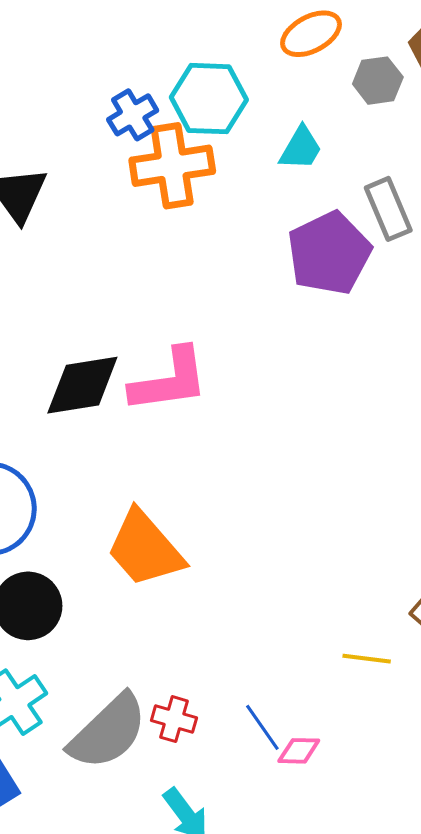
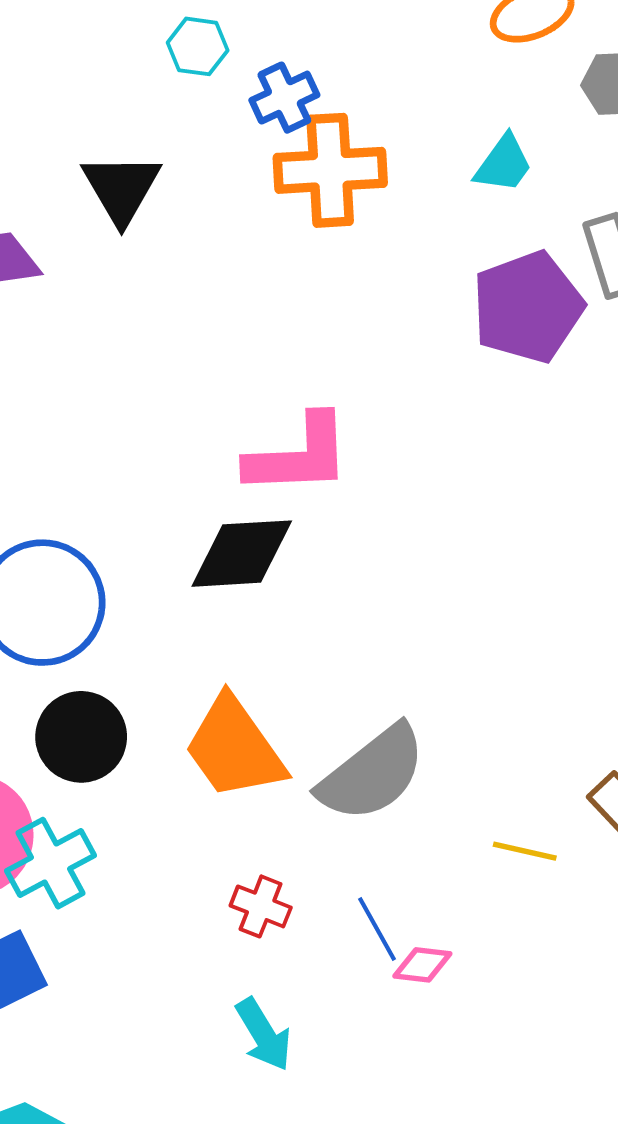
cyan hexagon: (209, 99) -> (198, 46), moved, size x0.6
black diamond: (82, 385) -> (242, 554), moved
orange trapezoid: (145, 549) -> (234, 748), moved
gray semicircle: (108, 732) -> (372, 774), moved

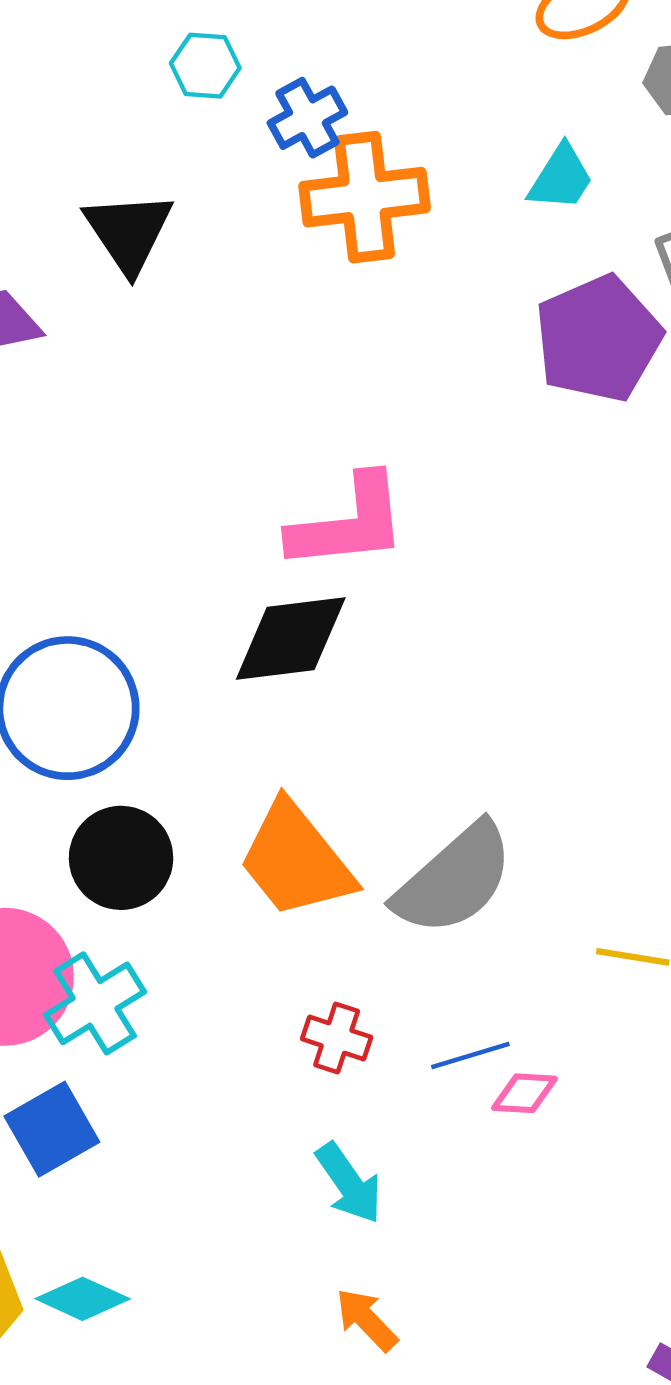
blue line: (377, 929) -> (470, 1056), turned -74

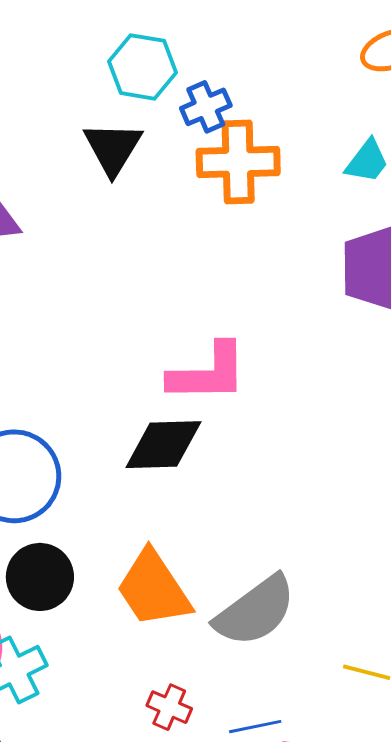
cyan hexagon: (205, 66) -> (143, 67), size x1.5
black triangle: (129, 232) -> (113, 148), moved

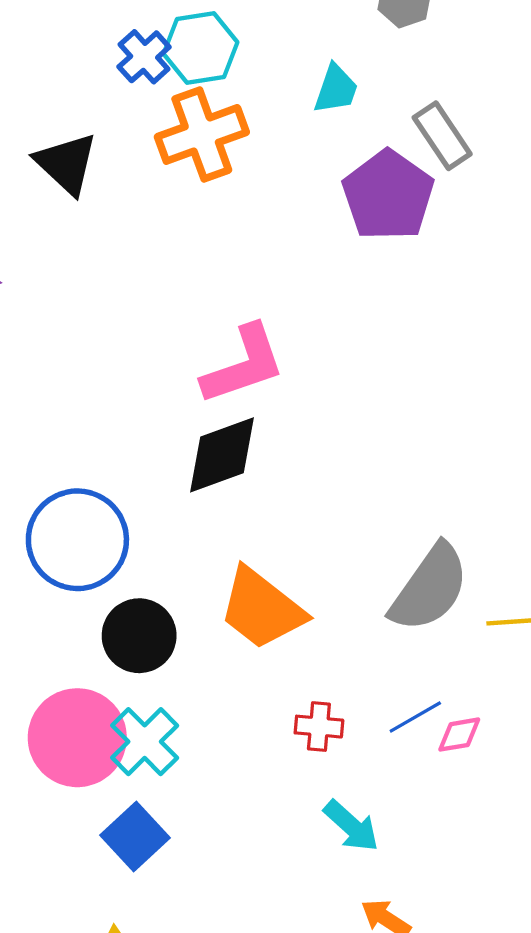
cyan hexagon: (143, 67) -> (201, 48), moved
blue cross: (206, 107) -> (144, 57), moved
gray semicircle: (255, 611) -> (430, 588), moved

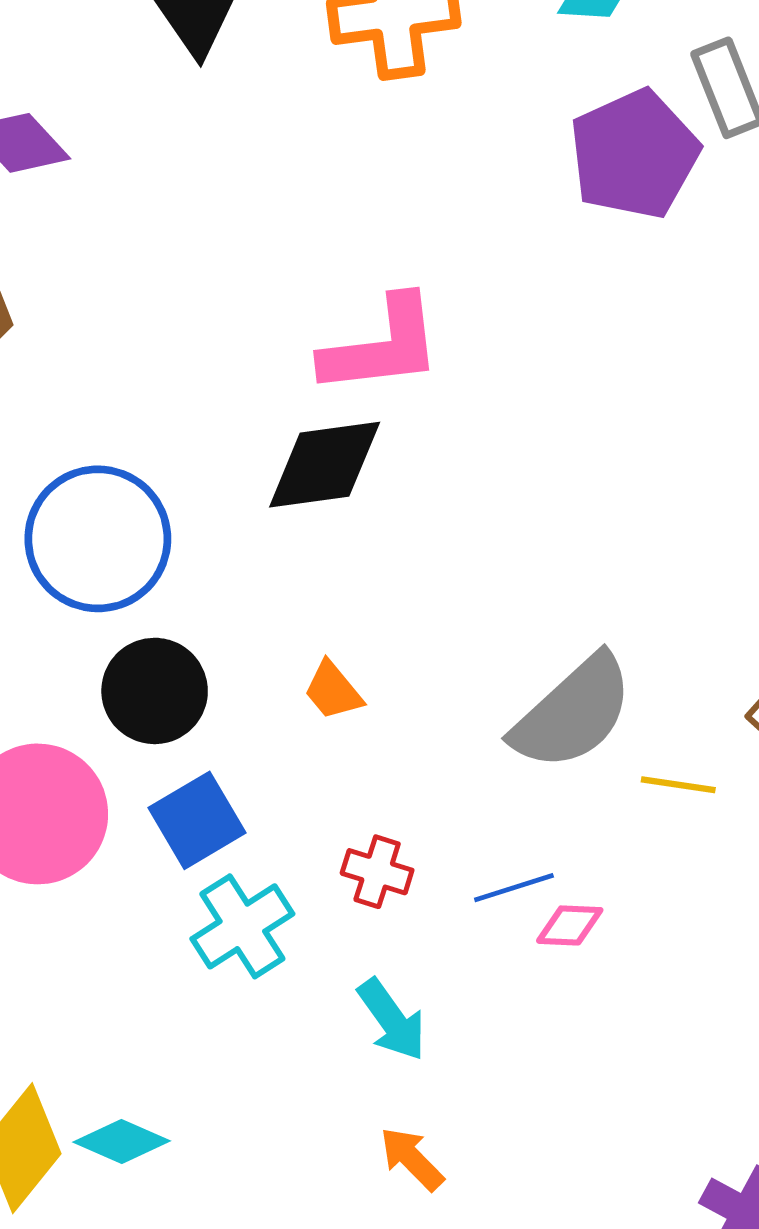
orange trapezoid: (262, 609) -> (333, 691), size x0.5
cyan cross: (145, 742) -> (242, 926), moved
blue square: (135, 836) -> (197, 820), moved

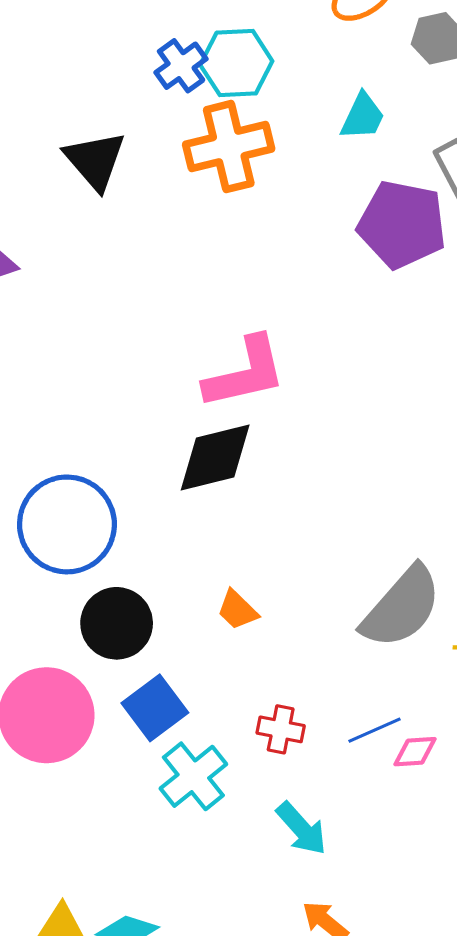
purple pentagon: (634, 154) -> (402, 224), turned -30

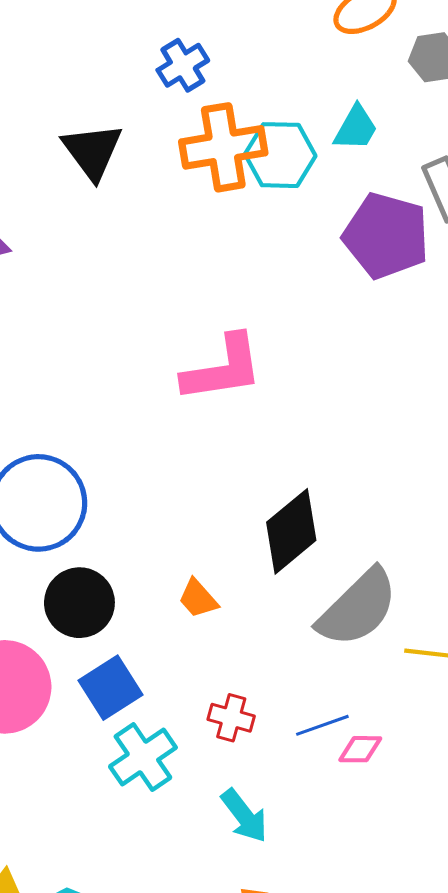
cyan hexagon: (236, 63) -> (280, 155), moved
black diamond: (215, 457) -> (291, 531), moved, turned -30

